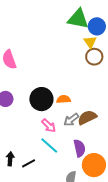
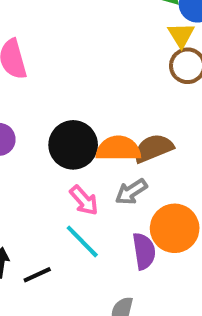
orange semicircle: (64, 99) -> (118, 149), size x1.5
brown semicircle: (87, 117) -> (153, 148), moved
orange circle: (94, 165) -> (175, 228), moved

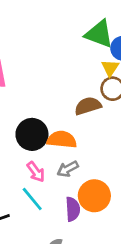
brown semicircle: (153, 148) -> (88, 106), moved

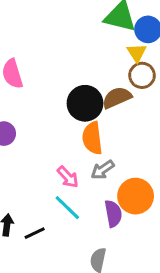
black circle: (32, 134) -> (85, 103), moved
orange semicircle: (62, 140) -> (92, 138), turned -96

